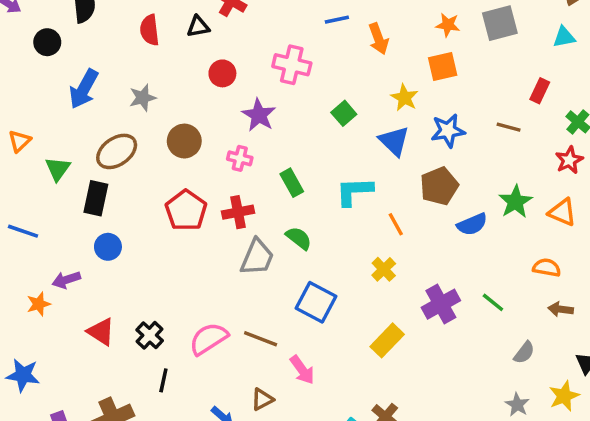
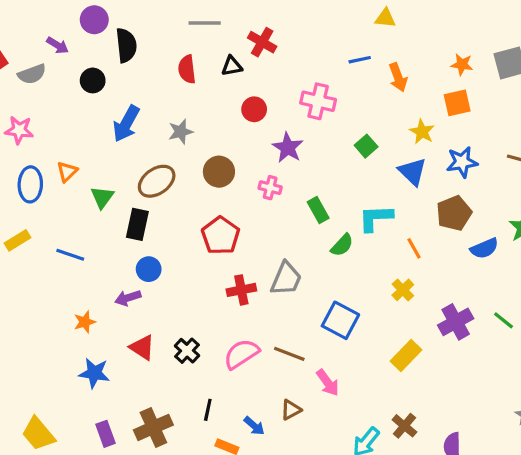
red cross: (238, 212) -> (241, 290), moved
green semicircle: (299, 238) -> (342, 245), moved, turned 95
purple arrow: (66, 280) -> (128, 298), moved
blue star: (23, 375) -> (94, 373), moved
black line: (163, 380) -> (208, 410), moved

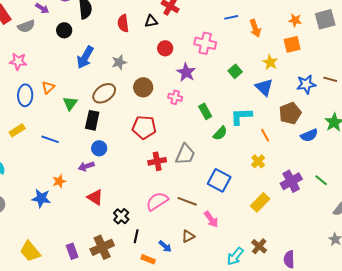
blue star: (462, 162) -> (306, 84), moved
red pentagon: (221, 236) -> (144, 127), turned -30
black cross: (187, 351) -> (121, 216), moved
blue star: (94, 373) -> (41, 198), moved

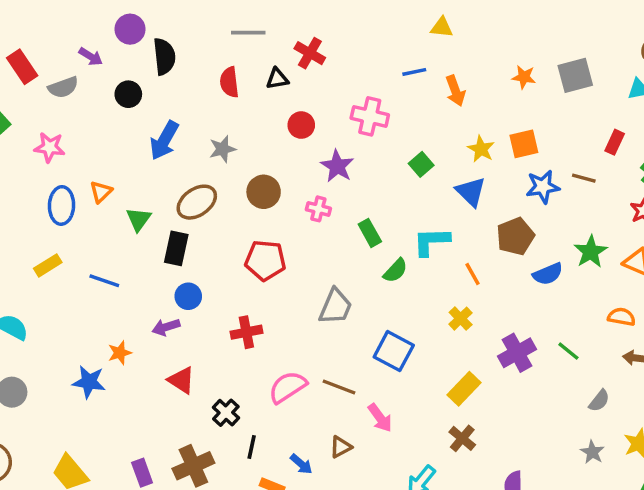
orange square: (292, 44) -> (524, 144), moved
red cross: (157, 161) -> (246, 332), moved
brown cross: (259, 246) -> (462, 438), moved

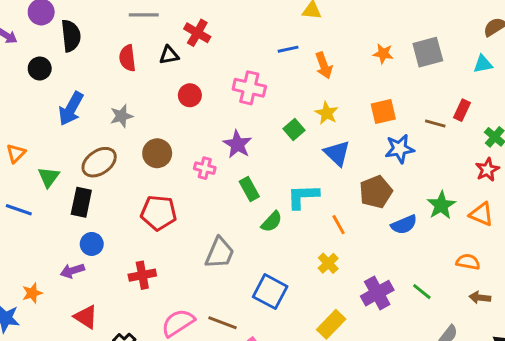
yellow star: (481, 149) -> (327, 113), moved
purple star: (337, 166) -> (237, 144), moved
brown line: (584, 178) -> (435, 124), moved
blue line: (104, 281) -> (19, 210), moved

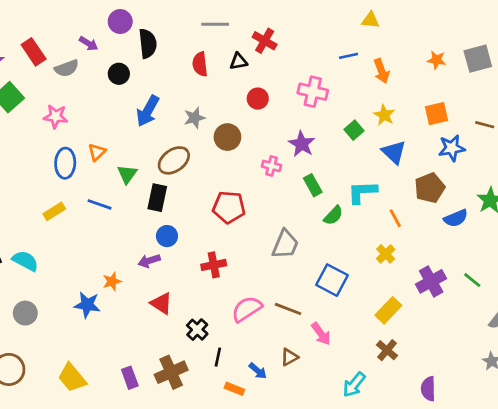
brown circle: (157, 153) -> (227, 137), moved

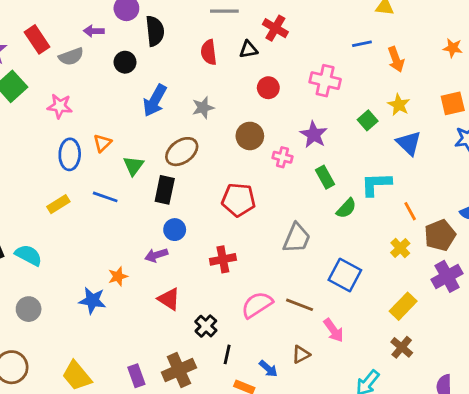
purple arrow: (89, 44) -> (94, 31), turned 150
brown circle: (227, 137) -> (250, 136), moved
brown pentagon: (430, 188) -> (440, 235), moved

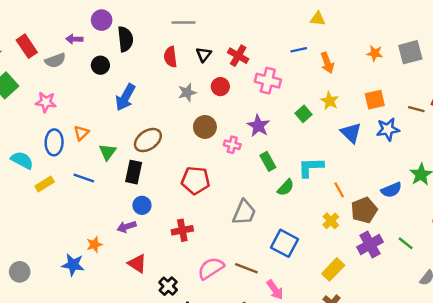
red cross: (275, 28) -> (238, 56), moved
black triangle: (248, 49) -> (204, 55), turned -42
gray star: (203, 108) -> (187, 93), moved
blue triangle: (409, 143) -> (351, 133), moved
cyan semicircle: (29, 255) -> (22, 160), moved

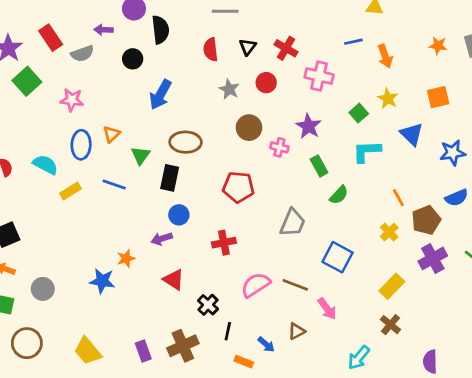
gray star: (187, 93) -> (229, 89), turned -30
blue star: (388, 129) -> (453, 153), moved
brown ellipse: (148, 140) -> (186, 142), turned 36
cyan L-shape: (311, 167) -> (367, 151), moved

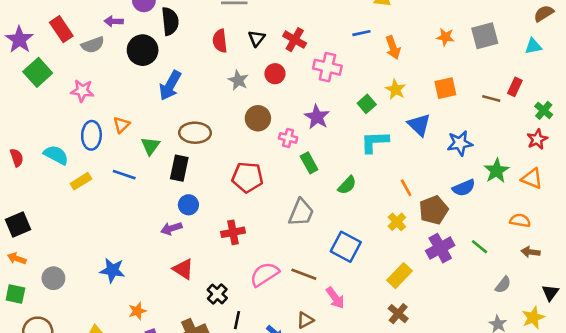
black circle: (133, 59) -> (143, 50), size x1.5
green rectangle: (319, 166) -> (309, 163), moved
orange star: (126, 258) -> (137, 311), moved

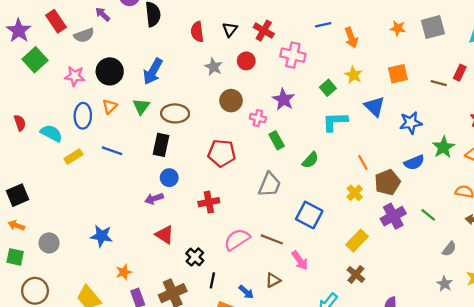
purple arrow: (114, 21) -> (103, 14), turned 42
black circle: (143, 50) -> (110, 71), moved
green triangle: (150, 146) -> (141, 106), moved
red semicircle: (17, 158) -> (20, 123), moved

